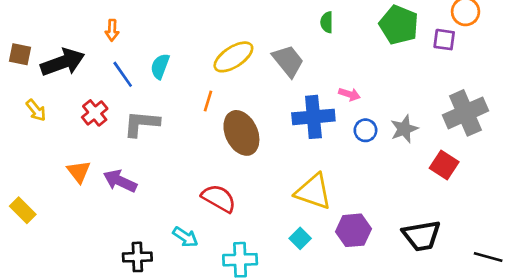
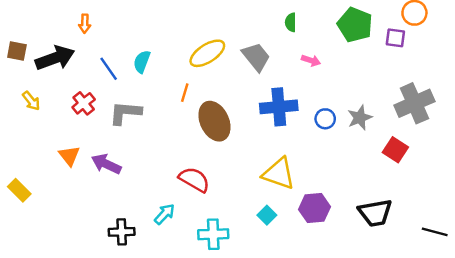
orange arrow: (112, 30) -> (85, 24), moved
pink arrow: (349, 94) -> (311, 60), moved
cyan arrow: (185, 237) -> (164, 214), turned -80

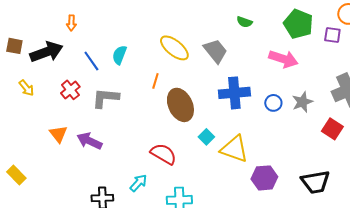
green semicircle: (291, 22) -> (244, 22), turned -70
yellow ellipse: (207, 53) -> (174, 48), turned 72
pink arrow: (311, 60) -> (283, 59), moved, size x1.8
yellow rectangle: (19, 190) -> (16, 175), moved
cyan square: (267, 215) -> (206, 137), moved

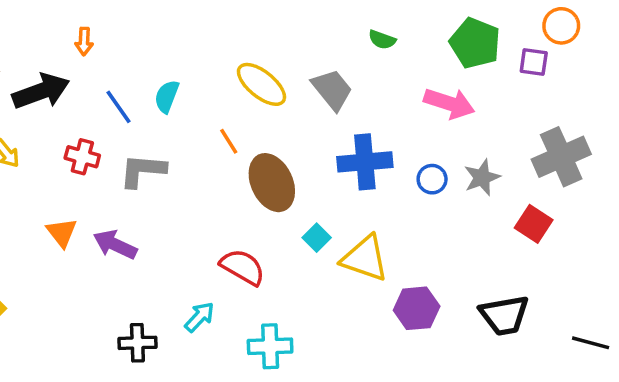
orange line: (155, 81) -> (229, 141), turned -49
red cross: (70, 90) -> (82, 157), turned -36

